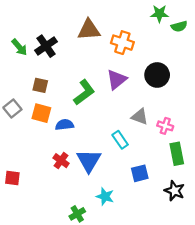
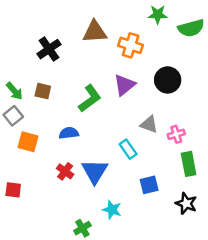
green star: (159, 14) -> (158, 14), moved
green semicircle: (179, 26) -> (191, 28), size x1.5
green arrow: (19, 47) -> (14, 91), moved
orange square: (41, 113) -> (28, 142), moved
pink cross: (165, 126) -> (176, 134), turned -35

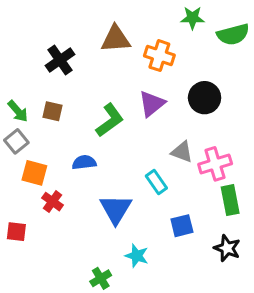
pink cross: (176, 134) -> (215, 164), size x1.5
red cross: (65, 171) -> (52, 202), moved

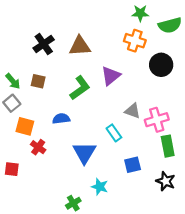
brown triangle: (116, 39) -> (80, 46), moved
orange cross: (159, 56) -> (135, 41), moved
black circle: (205, 98) -> (161, 65), moved

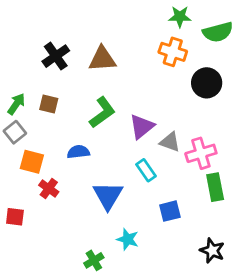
purple triangle: (111, 76) -> (142, 127), moved
green arrow: (13, 81) -> (16, 104), turned -105
black star: (166, 181) -> (212, 251), moved

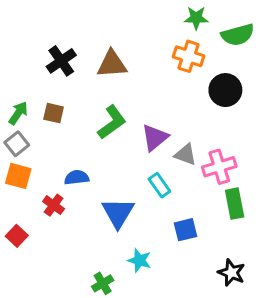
blue semicircle: (78, 152) -> (77, 177), moved
orange square: (32, 162) -> (18, 176), moved
red square: (15, 217) -> (17, 236), turned 36

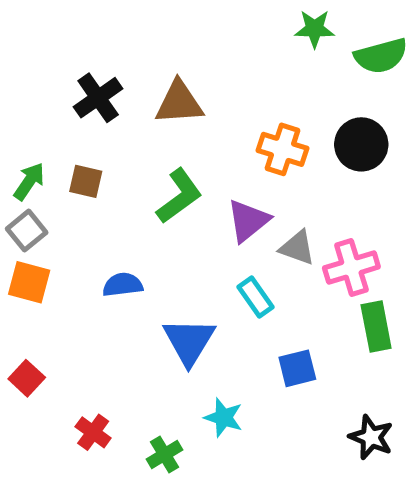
orange cross: (189, 56) -> (283, 149), moved
red cross: (54, 205) -> (93, 432), moved

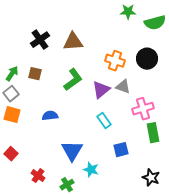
gray triangle: (297, 248) -> (123, 87), moved
blue triangle: (189, 341) -> (72, 151), moved

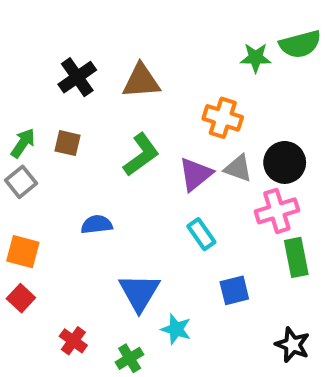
green star: (128, 12) -> (256, 58), moved
black circle: (147, 59) -> (285, 162), moved
orange square: (12, 115) -> (23, 252), moved

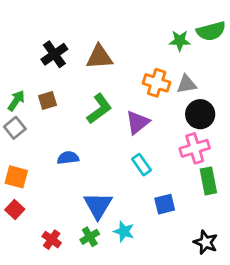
brown square: (68, 143) -> (48, 101), turned -30
gray triangle: (238, 168) -> (187, 84), moved, turned -30
green cross: (130, 358) -> (90, 237), moved

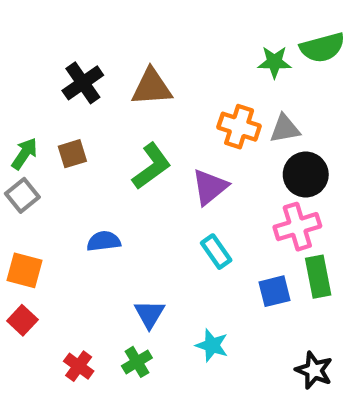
blue square: (165, 204) -> (274, 291), moved
blue triangle: (98, 205) -> (149, 314), size x0.7
cyan star: (124, 231) -> (212, 345), moved

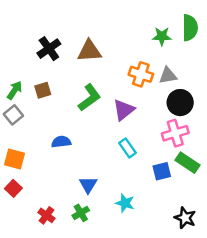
green semicircle: (322, 47) -> (190, 28), turned -75
green rectangle: (318, 277) -> (188, 163), turned -45

